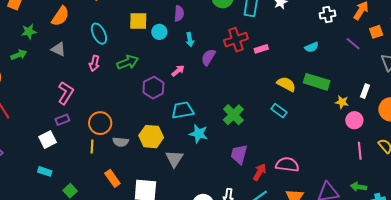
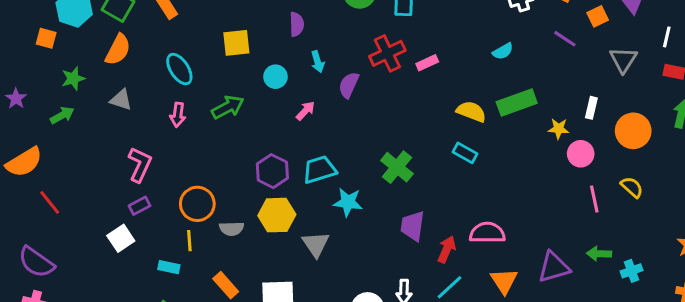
cyan circle: (159, 32) -> (275, 77), moved
green rectangle: (317, 82) -> (517, 103), turned -30
purple hexagon: (153, 88) -> (272, 171), moved
cyan rectangle: (45, 171) -> (169, 267), moved

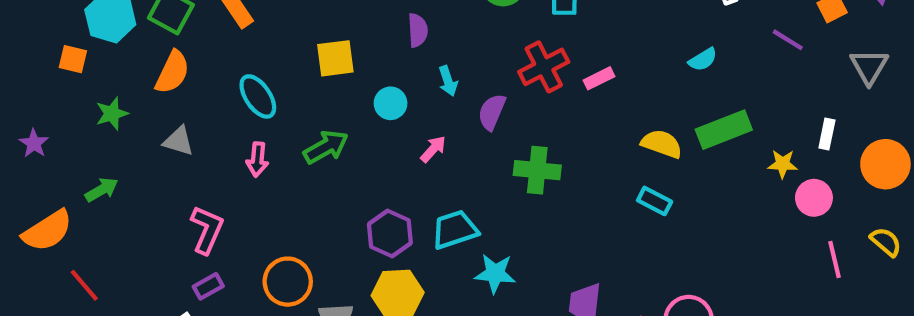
green arrow: (62, 115) -> (102, 190), moved
green cross: (397, 167) -> (537, 170), moved, turned -32

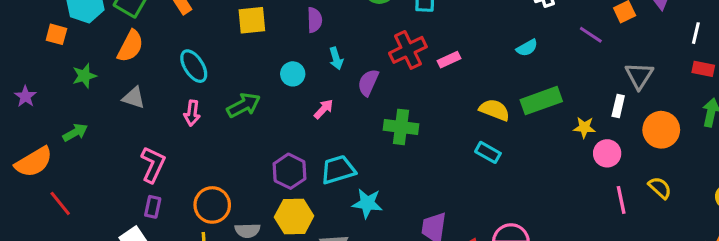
yellow square: (335, 58) -> (252, 20), moved
gray triangle: (869, 66) -> (639, 76), moved
purple rectangle: (208, 286) -> (153, 207), turned -50

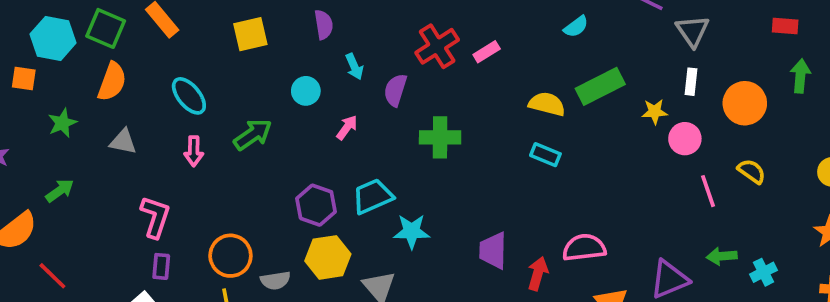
gray triangle: (639, 76) -> (693, 31), moved

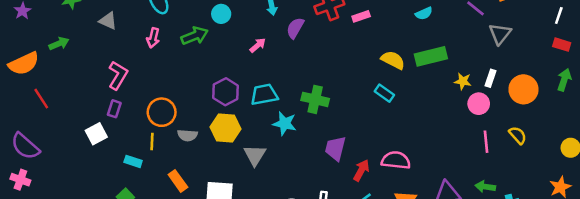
white rectangle: (691, 82) -> (491, 78), moved
cyan circle: (306, 91) -> (221, 14), moved
green cross: (440, 137) -> (315, 99), moved

